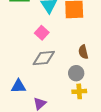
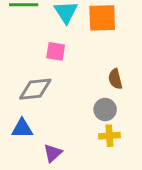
pink square: (42, 33) -> (56, 51), turned -32
gray diamond: (44, 58) -> (35, 89), moved

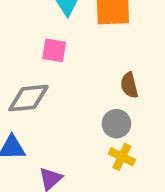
yellow cross: (109, 136) -> (122, 157), turned 30

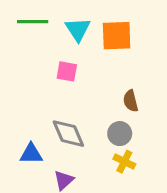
gray diamond: (28, 98) -> (68, 134), moved, turned 72

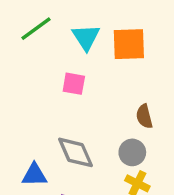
green line: (33, 22) -> (36, 29), turned -36

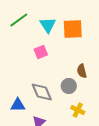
pink square: (74, 84) -> (41, 52), turned -32
gray circle: (132, 152) -> (69, 86), moved

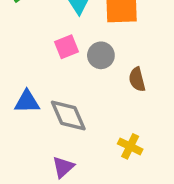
gray circle: (69, 86) -> (101, 55), moved
blue triangle: (18, 105) -> (27, 102), moved

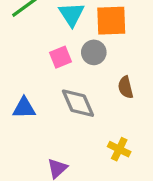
gray circle: (101, 55) -> (94, 52), moved
gray diamond: (68, 116) -> (78, 103), moved

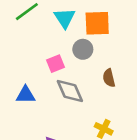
pink square: (60, 57) -> (55, 64), moved

